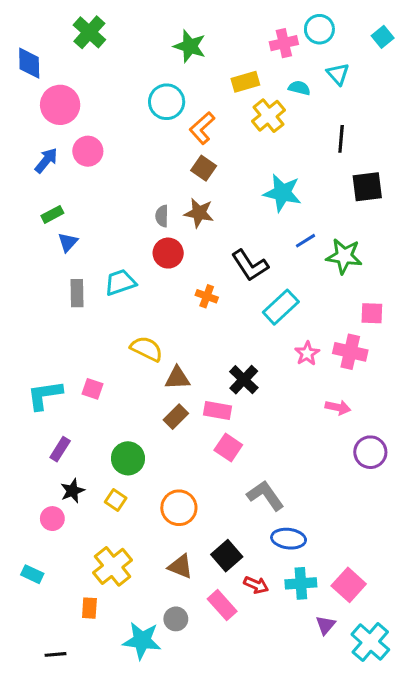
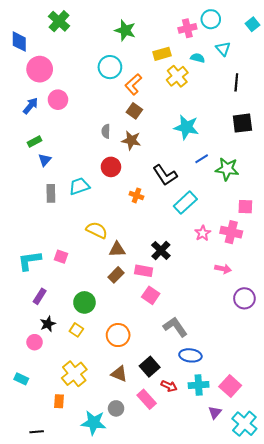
black line: (341, 139) -> (236, 82), moved
gray semicircle: (162, 216) -> (106, 131), moved

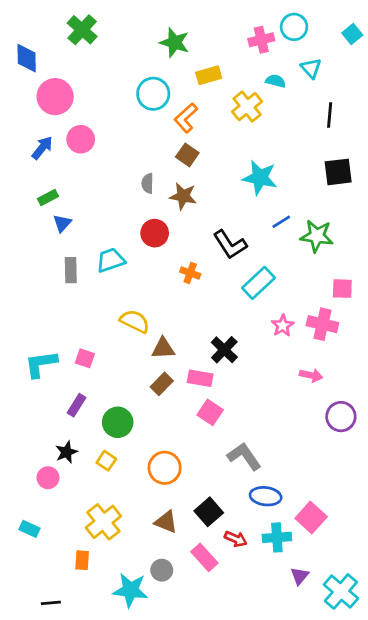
yellow rectangle: (162, 54) -> (209, 75), moved
purple rectangle: (40, 296) -> (76, 405), moved
pink square: (230, 386) -> (311, 518), moved

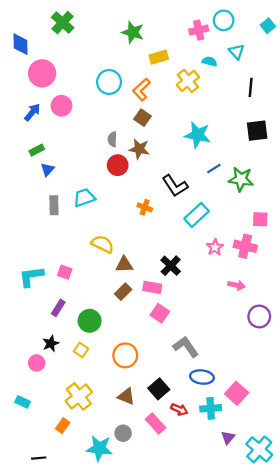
cyan circle: (153, 94) -> (109, 82), moved
red circle: (155, 233) -> (118, 165), moved
orange rectangle: (82, 560) -> (63, 426), turned 32

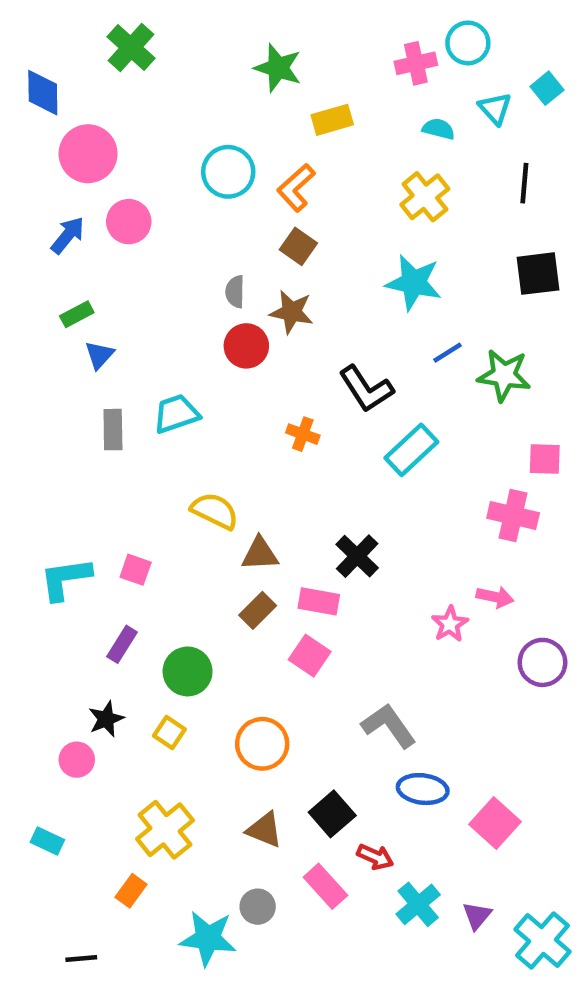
cyan square: (268, 26) -> (547, 88), moved
yellow cross: (188, 81) -> (425, 197), moved
pink star: (215, 247) -> (450, 624), moved
pink square: (160, 313) -> (310, 656), moved
cyan cross: (211, 408) -> (418, 904), moved, turned -36

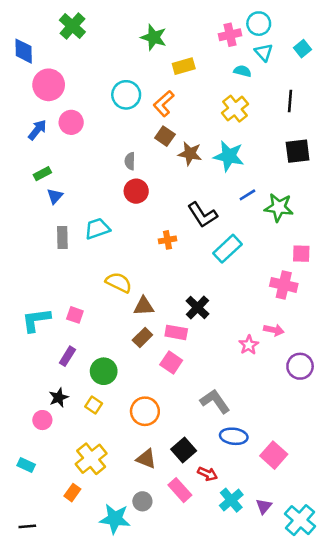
cyan triangle: (495, 109) -> (264, 52), moved
brown star: (292, 312) -> (190, 154), moved
orange cross: (303, 434) -> (167, 240), turned -30
black line: (81, 959) -> (27, 526), moved

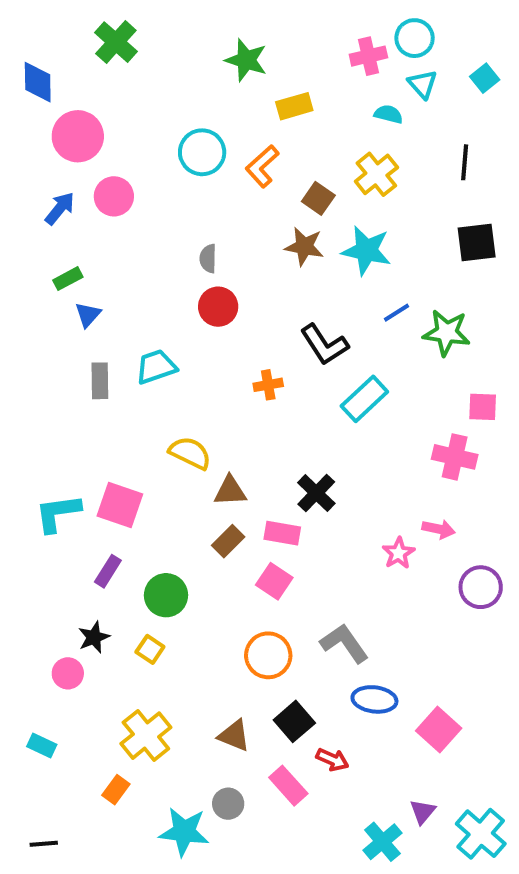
brown square: (165, 136) -> (318, 198), moved
pink square: (75, 315) -> (120, 505), size x1.6
orange circle: (145, 411) -> (268, 655), moved
cyan cross: (231, 500) -> (382, 842), moved

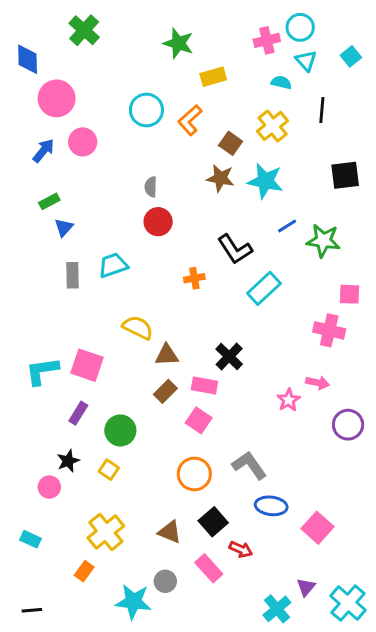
black line: (465, 162) -> (322, 110), moved

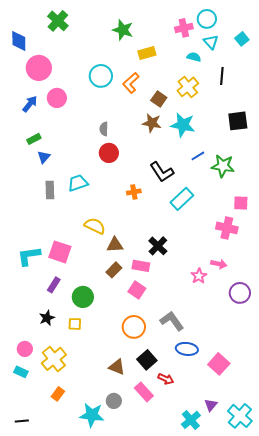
yellow square: (109, 470) -> (75, 324), turned -32
pink circle: (49, 487) -> (25, 349), moved
yellow cross: (106, 532) -> (54, 359), moved

